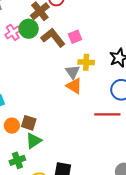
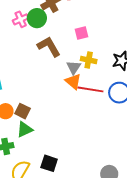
brown L-shape: (53, 38) -> (49, 47), moved
red line: (107, 114) -> (90, 89), moved

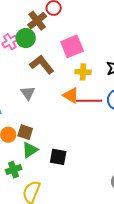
pink square: (82, 33) -> (72, 46), size x1.6
gray triangle: (74, 67) -> (28, 93), moved
black square: (49, 163) -> (58, 157), moved

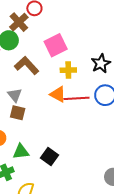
brown square: (25, 132) -> (18, 113), moved
green triangle: (30, 150) -> (21, 152), turned 30
black square: (58, 157) -> (50, 157), turned 30

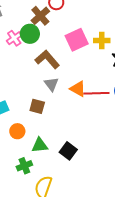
yellow cross: (68, 70) -> (102, 41), moved
gray triangle: (15, 95) -> (51, 84), moved

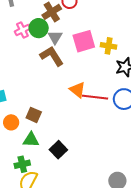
gray triangle: (51, 84) -> (55, 37), moved
brown square: (37, 106) -> (34, 115), moved
green cross: (24, 166) -> (22, 164), moved

